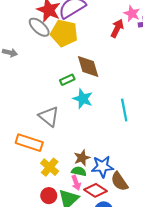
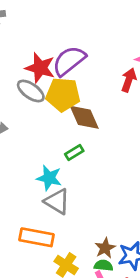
brown diamond: (88, 66) -> (84, 117), moved
cyan star: (83, 99) -> (49, 178), moved

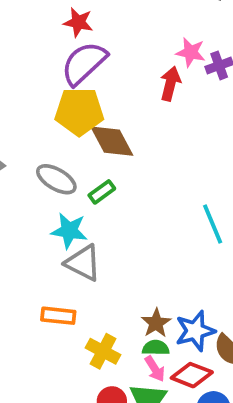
red star: (40, 68) -> (78, 22), moved, size x0.7
gray ellipse: (31, 91) -> (56, 179), moved
orange rectangle: (37, 237) -> (58, 316), size x0.7

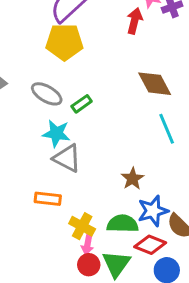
brown diamond: (112, 141) -> (155, 84), moved
brown star: (156, 323) -> (133, 179), moved
green semicircle: (156, 348) -> (123, 224), size x1.5
pink arrow: (155, 369) -> (87, 244), moved, turned 42

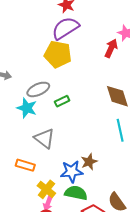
gray ellipse: (47, 94) -> (38, 89), turned -65
cyan star: (56, 133) -> (27, 108), moved
blue star: (153, 211) -> (72, 172), moved

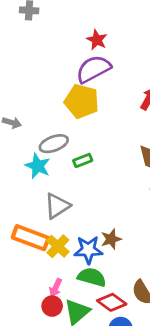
gray triangle: (44, 138) -> (57, 206), turned 45
orange rectangle: (25, 165) -> (31, 238), size x1.5
yellow cross: (46, 189) -> (58, 246), moved

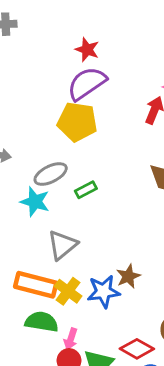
green semicircle: (92, 277) -> (42, 322), moved

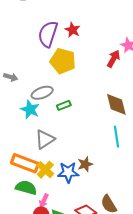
red star: (87, 50) -> (73, 30), moved
purple semicircle: (87, 83) -> (48, 34), moved, turned -44

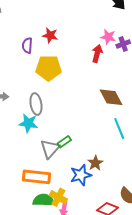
purple semicircle: (48, 34) -> (27, 45), size x0.6
gray ellipse: (42, 93) -> (36, 104), turned -65
green rectangle: (64, 105) -> (64, 142), moved
yellow cross: (45, 170) -> (58, 197), moved

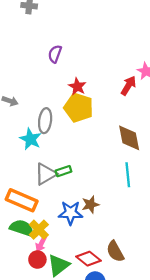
red star: (50, 35) -> (77, 87), moved
yellow pentagon: (48, 68) -> (79, 108), moved

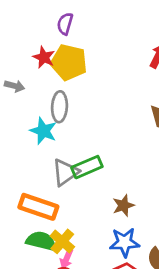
red star: (77, 87) -> (44, 57), moved
yellow pentagon: (79, 108) -> (69, 62), moved
green rectangle: (63, 171) -> (87, 167), size x1.5
blue star: (71, 213) -> (125, 242), moved

